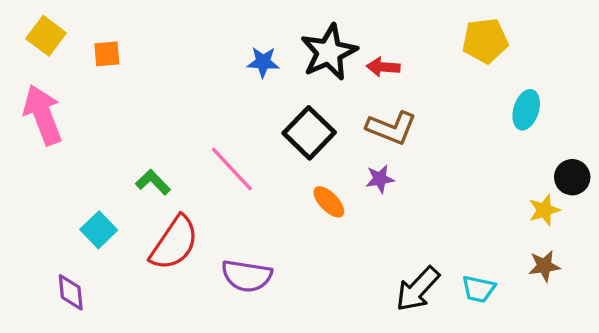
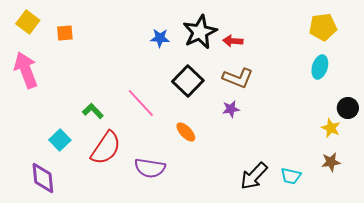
yellow pentagon: (485, 41) -> (323, 27), moved
orange ellipse: (329, 202) -> (186, 132), moved
yellow star: (544, 210) -> (331, 128), turned -30
purple diamond: (71, 292) -> (43, 178), size x1.4

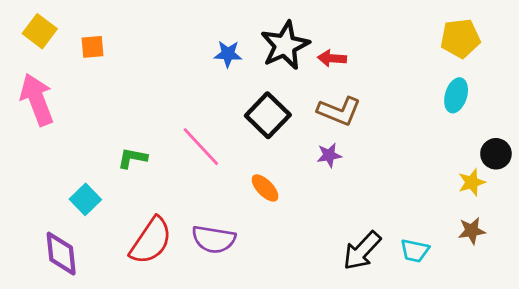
green L-shape: (93, 111) -> (132, 158), turned -35
yellow star: (331, 128) -> (472, 182), turned 30
red semicircle: (106, 148) -> (151, 241), moved

